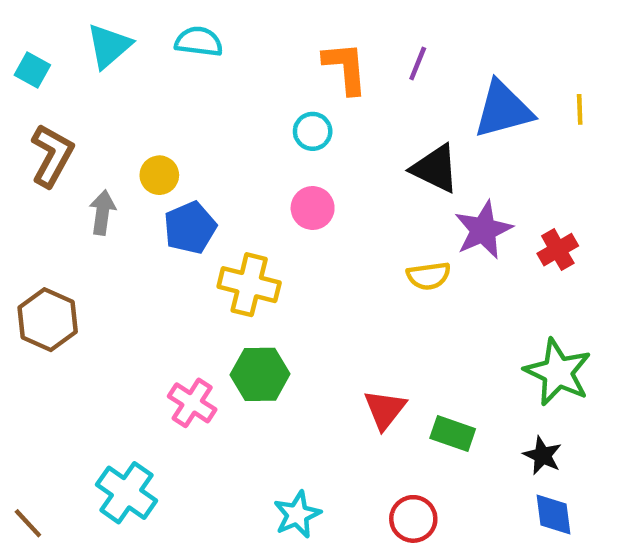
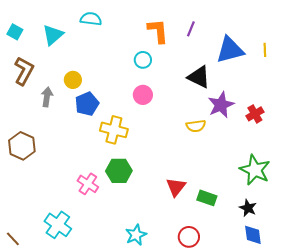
cyan triangle: (109, 46) -> (53, 35), moved

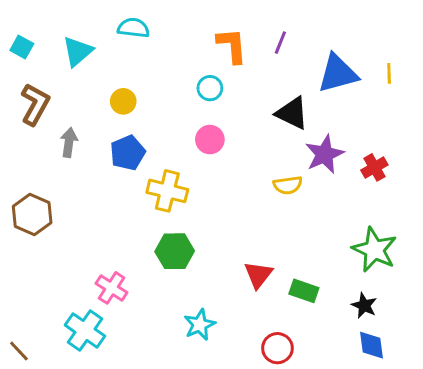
yellow circle: (73, 80) -> (123, 101), moved
pink cross: (88, 184) -> (111, 288), moved
cyan star: (136, 235) -> (200, 325), moved

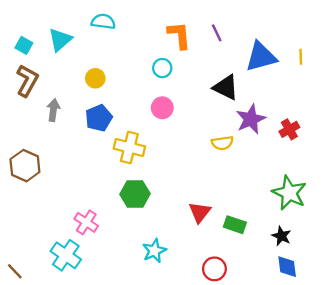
purple line: (280, 43) -> (217, 33), turned -48
cyan square: (22, 47) -> (24, 45), moved

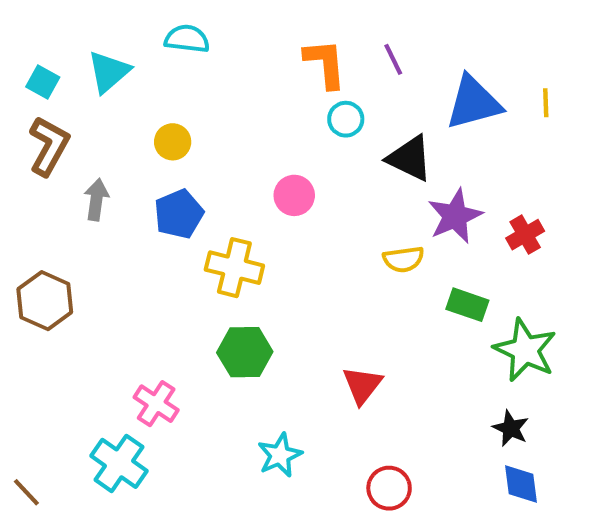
cyan circle: (162, 68) -> (346, 119), moved
green rectangle: (235, 225) -> (467, 305), moved

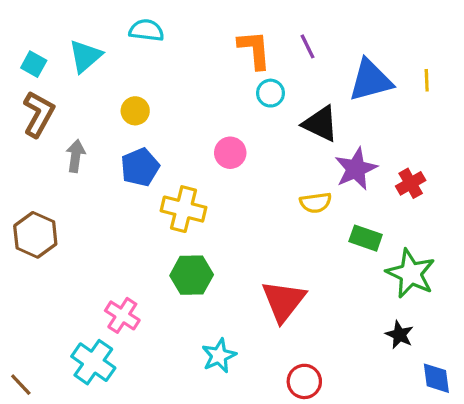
red triangle: (362, 385) -> (283, 301), size x1.4
blue diamond: (521, 484) -> (436, 378), moved

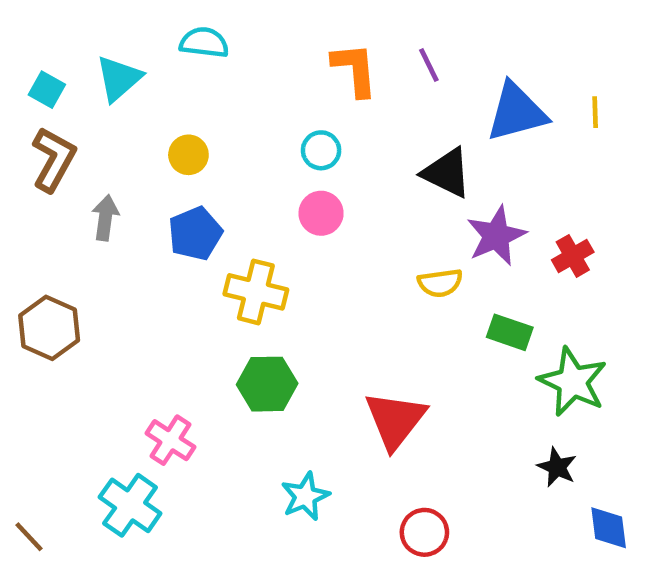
cyan circle: (270, 93) -> (321, 150), moved

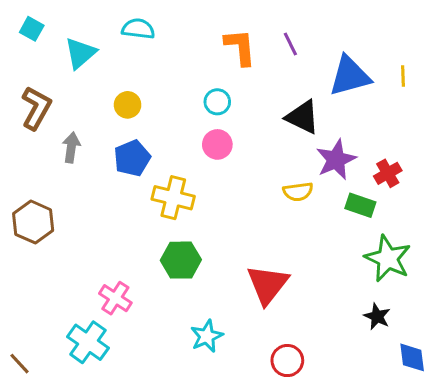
cyan square: (47, 90) -> (32, 29), moved
green rectangle: (510, 332) -> (360, 205), moved

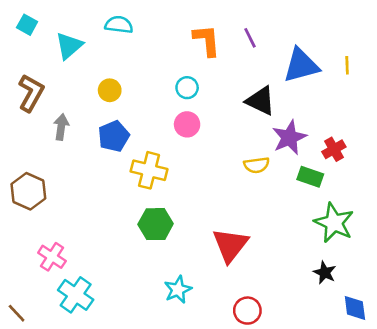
pink cross: (115, 298) -> (52, 257), moved

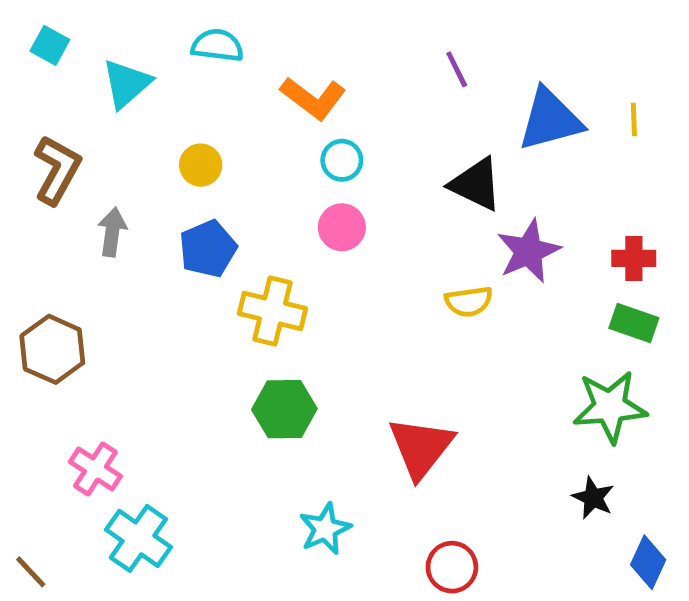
orange L-shape: (207, 40) -> (313, 98), moved, turned 132
red cross: (334, 149) -> (634, 258), moved, turned 30
green rectangle: (310, 177) -> (634, 323), moved
green star: (334, 223) -> (610, 407), turned -30
blue diamond: (355, 308) -> (648, 562), turned 32

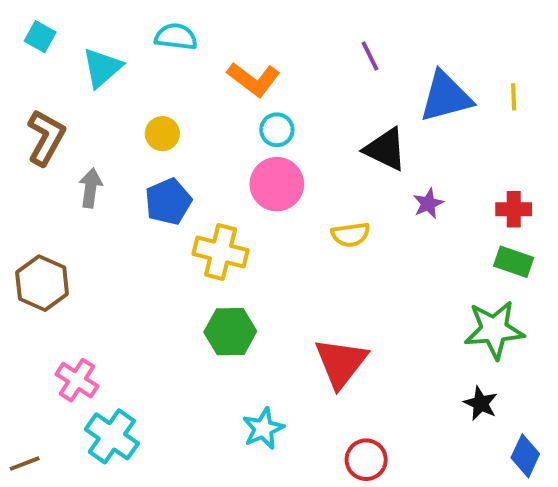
pink circle: (342, 227) -> (277, 184), size x1.4
purple star: (529, 251) -> (428, 204), size x0.6
yellow semicircle: (469, 301) -> (351, 235), moved
brown line: (31, 572) -> (25, 464), turned -68

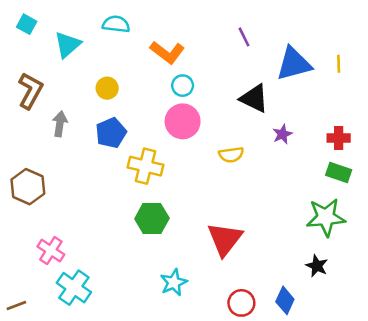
blue diamond: (525, 456) -> (285, 300), moved

